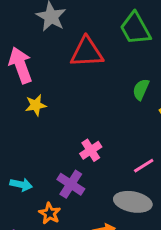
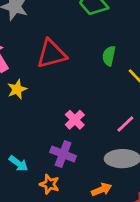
red triangle: (87, 52) -> (52, 54), moved
cyan arrow: (21, 185) -> (18, 163), turned 36

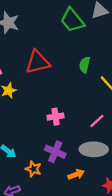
pink cross: (75, 120) -> (56, 117), turned 35
purple cross: (63, 154) -> (55, 152), moved

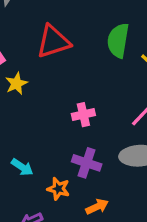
green semicircle: (85, 65) -> (118, 40), size x1.5
orange arrow: (76, 174) -> (97, 207), moved

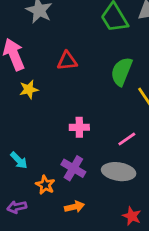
red triangle: (53, 42) -> (67, 61), size x0.7

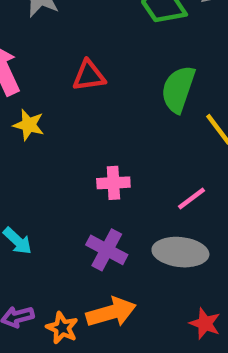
yellow star: (29, 89) -> (29, 125), turned 30
orange star: (45, 185) -> (62, 328), moved
orange arrow: (74, 207) -> (111, 312), size x1.5

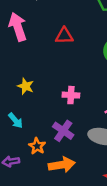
yellow star: (29, 125) -> (26, 86), moved
orange star: (62, 328) -> (37, 146), moved

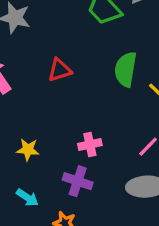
purple cross: (63, 131) -> (78, 181), moved

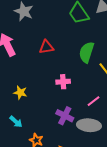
pink cross: (90, 144) -> (63, 82), moved
purple cross: (78, 181) -> (65, 116), moved

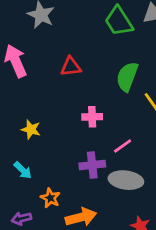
pink line: (93, 101) -> (123, 146), moved
purple cross: (65, 116) -> (92, 165), turned -36

